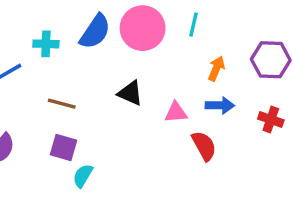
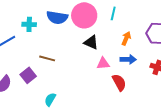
blue semicircle: (95, 32) -> (57, 17), turned 65
black triangle: (130, 93) -> (91, 42), moved
brown line: (62, 104) -> (47, 58), moved
purple square: (64, 148) -> (28, 75), moved, turned 35

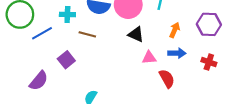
brown line: (47, 58) -> (87, 34), moved
purple square: (28, 75) -> (66, 60), moved

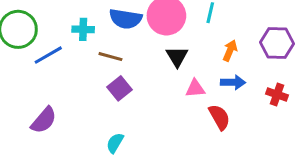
black triangle: (136, 34) -> (177, 57), turned 35
purple square: (66, 60) -> (119, 88), moved

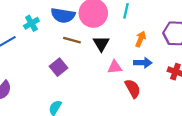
cyan cross: (83, 29) -> (31, 23), turned -32
brown line: (110, 57) -> (72, 40), moved

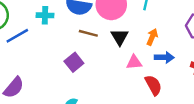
cyan cross: (31, 23) -> (45, 15), turned 32
orange arrow: (141, 39) -> (152, 37), moved

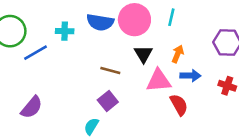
brown line: (88, 33) -> (110, 70), moved
purple square: (74, 62) -> (108, 101), moved
pink triangle: (134, 62) -> (159, 81), size x1.5

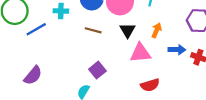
brown line: (110, 70) -> (93, 30), moved
blue arrow: (190, 76) -> (177, 50), moved
red semicircle: (179, 105) -> (150, 85), moved, turned 102

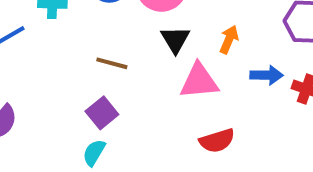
brown line: (93, 30) -> (112, 63), moved
purple square: (97, 70) -> (102, 113), moved

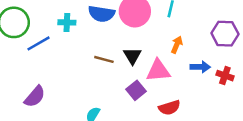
black triangle: (175, 39) -> (132, 56), moved
purple square: (102, 113) -> (136, 90), moved

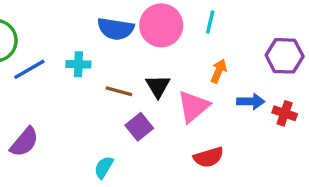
cyan cross: (67, 22) -> (78, 64), moved
pink triangle: (158, 71) -> (193, 107), turned -35
purple square: (136, 90) -> (139, 127), moved

